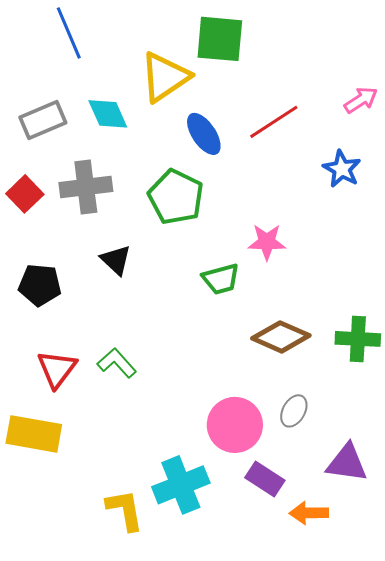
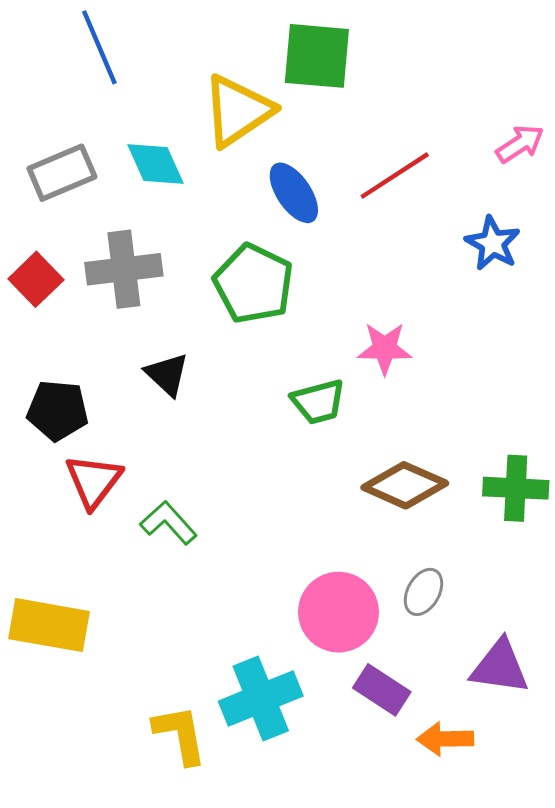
red triangle: (57, 369) -> (94, 481), moved

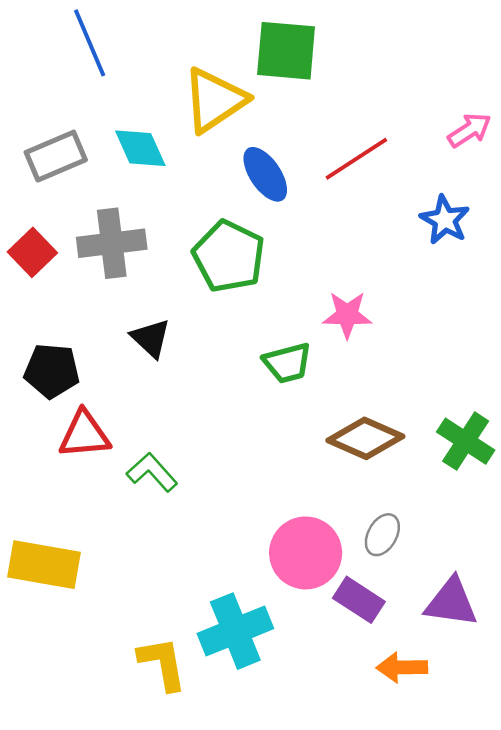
red triangle: (94, 481) -> (84, 435), turned 48
green cross: (516, 488) -> (466, 441), turned 30
purple rectangle: (382, 690) -> (359, 600), moved

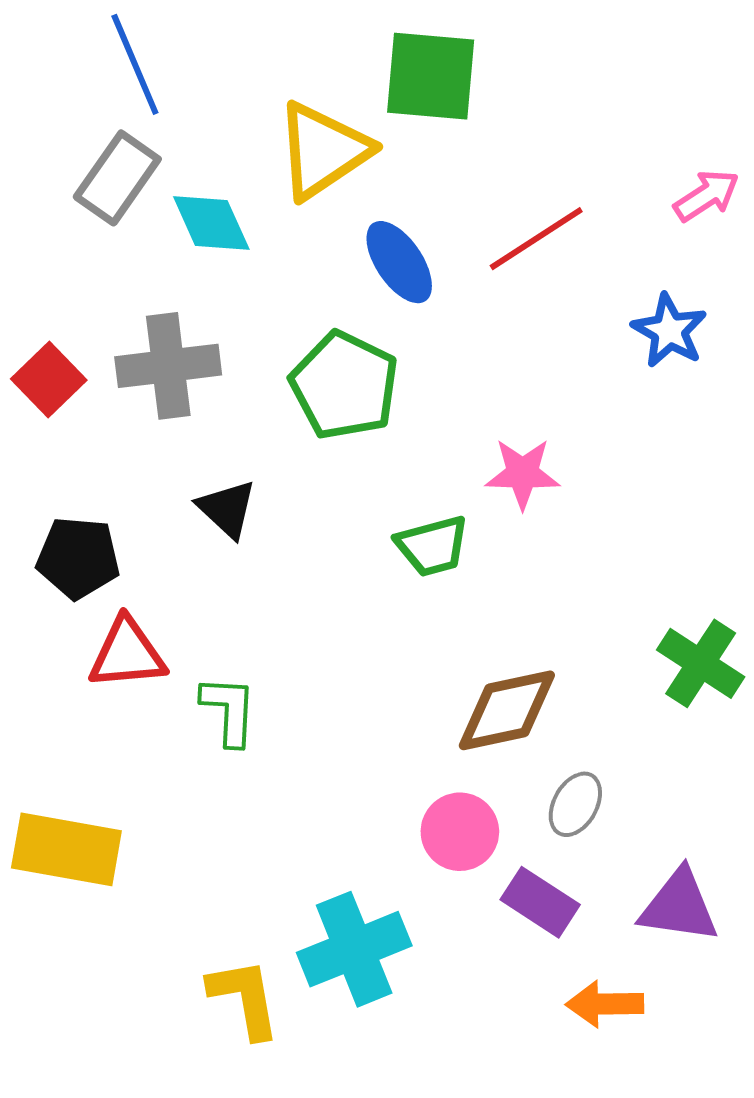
gray rectangle: (56, 156) -> (117, 178), moved, turned -32
brown diamond: (365, 438) -> (507, 710), moved, turned -36
green L-shape: (152, 472) -> (229, 710), turned 45
pink circle: (306, 553) -> (460, 832), size x0.7

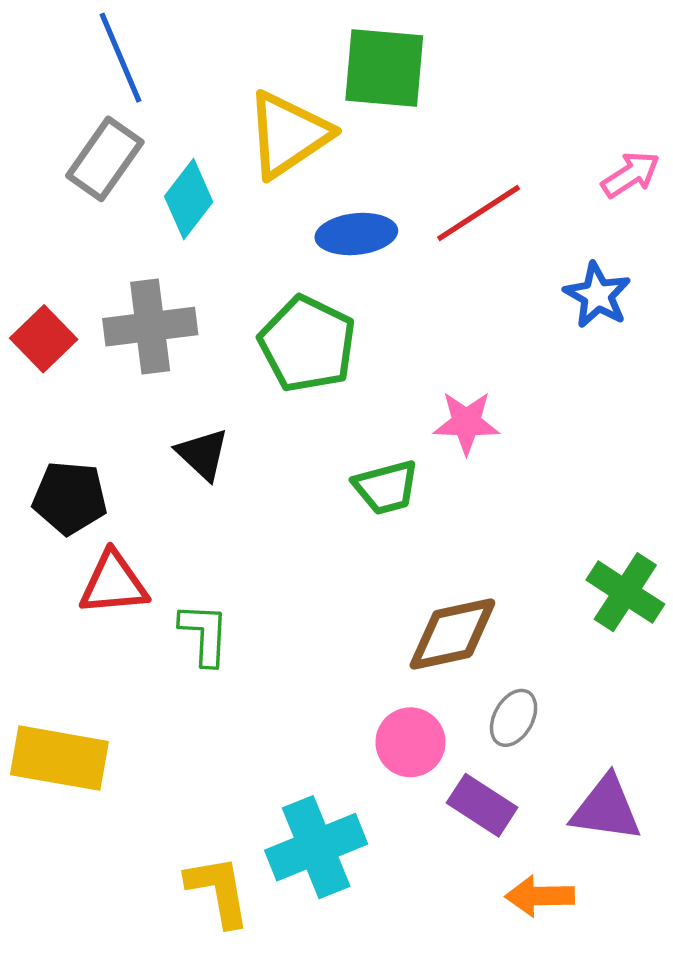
cyan diamond: (211, 223) -> (189, 199), turned 62
blue ellipse: (399, 262) -> (356, 234), turned -62

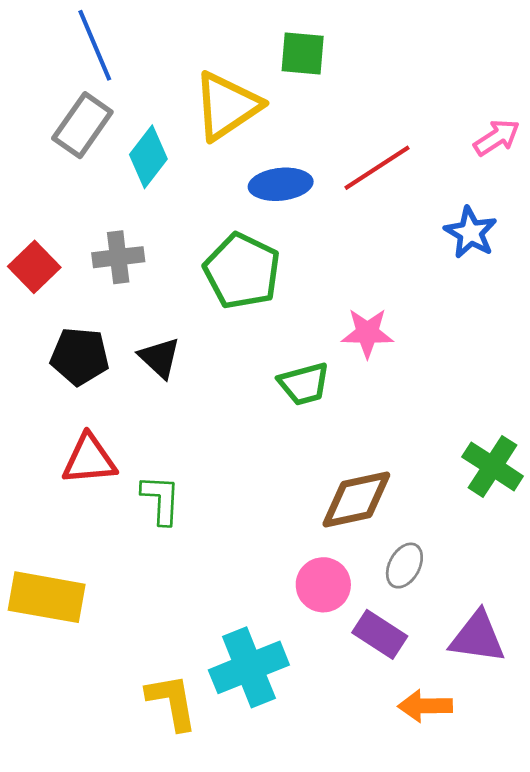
green square: (384, 68) -> (303, 54), size x0.7
gray cross: (150, 327) -> (118, 257), size x0.7
black pentagon: (70, 498) -> (80, 356), moved

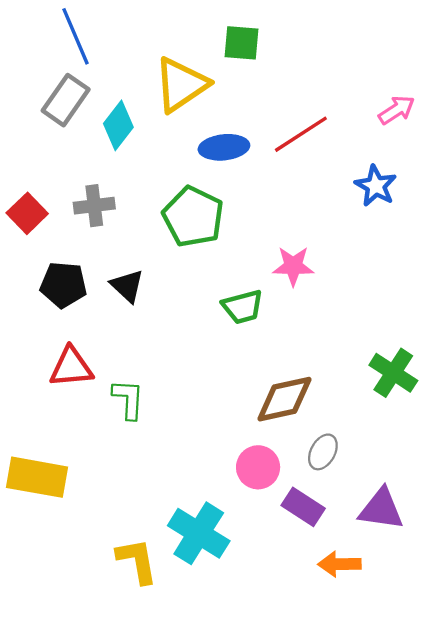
cyan cross: (249, 667) -> (199, 533), turned -36

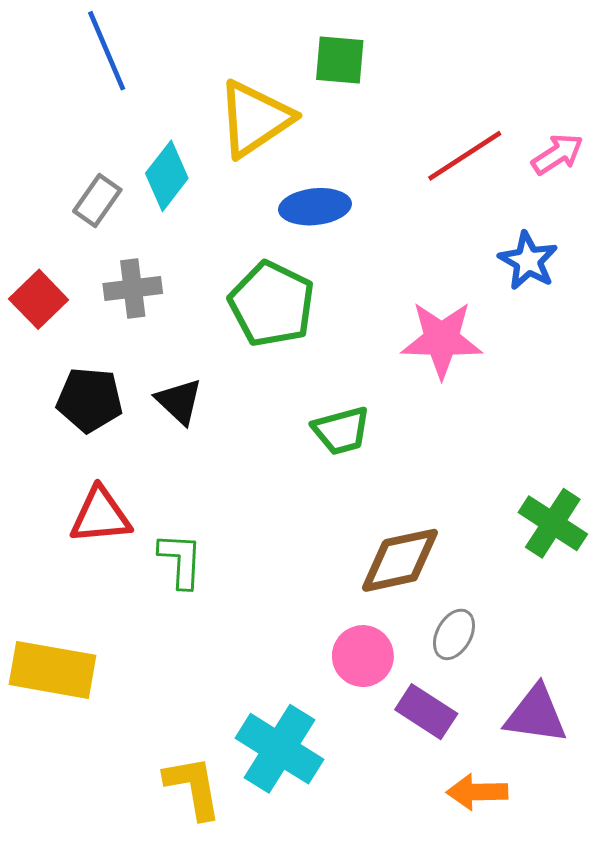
gray rectangle: (66, 100) -> (97, 201), moved, size x0.7
red line: (301, 134) -> (465, 156), moved
pink star: (293, 266) -> (442, 339), moved, size x1.4

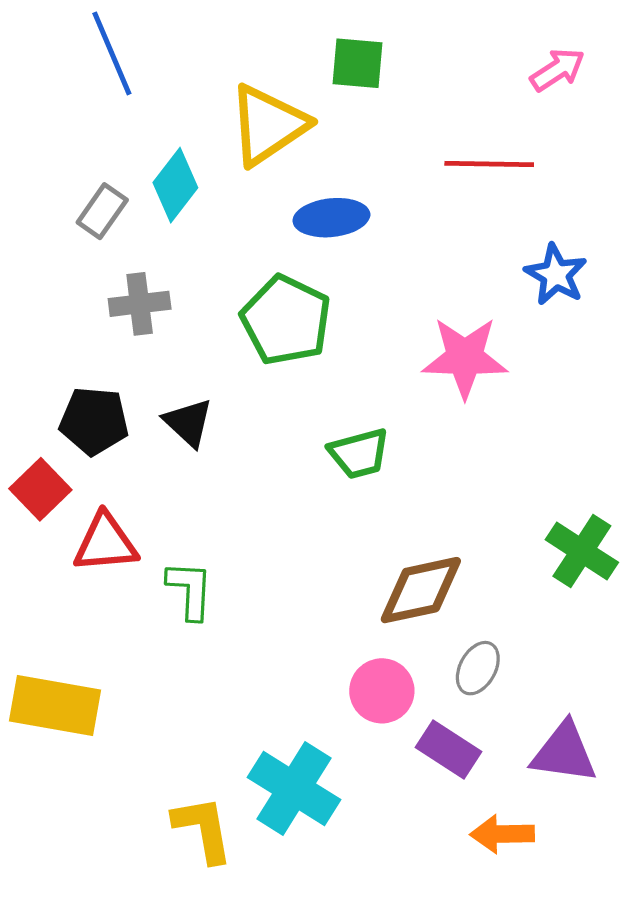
pink arrow: (557, 154) -> (557, 70), moved
red line: (465, 156) -> (489, 164), turned 34
red square: (39, 299) -> (40, 489), moved

